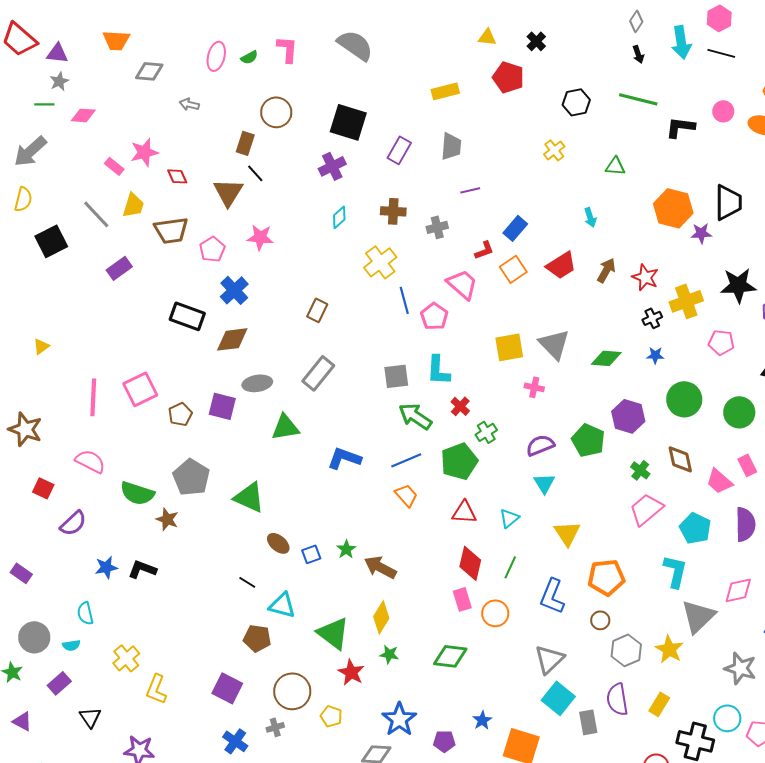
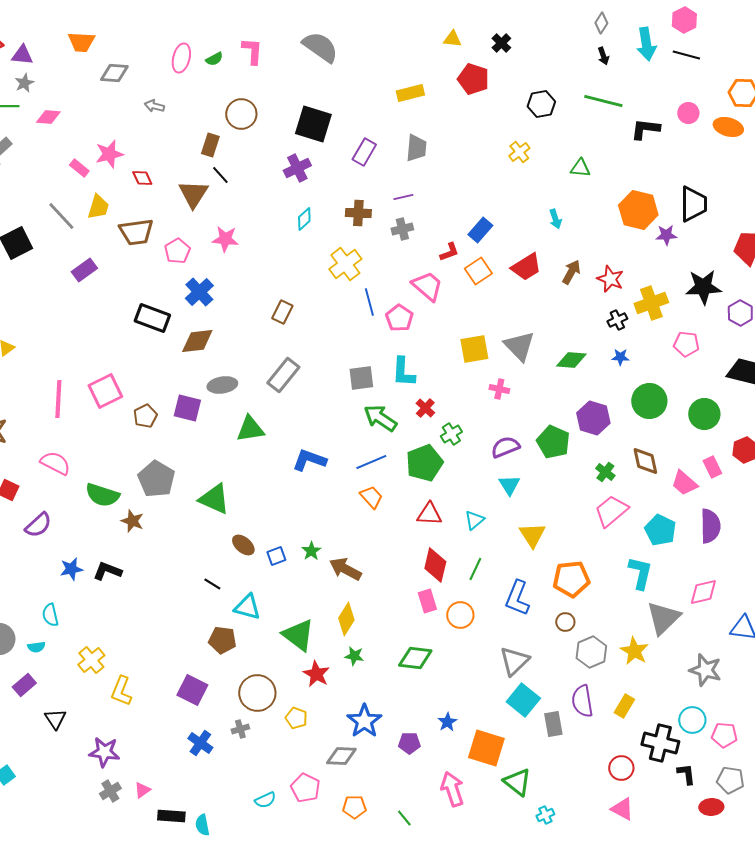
purple line: (470, 190) -> (403, 197), moved

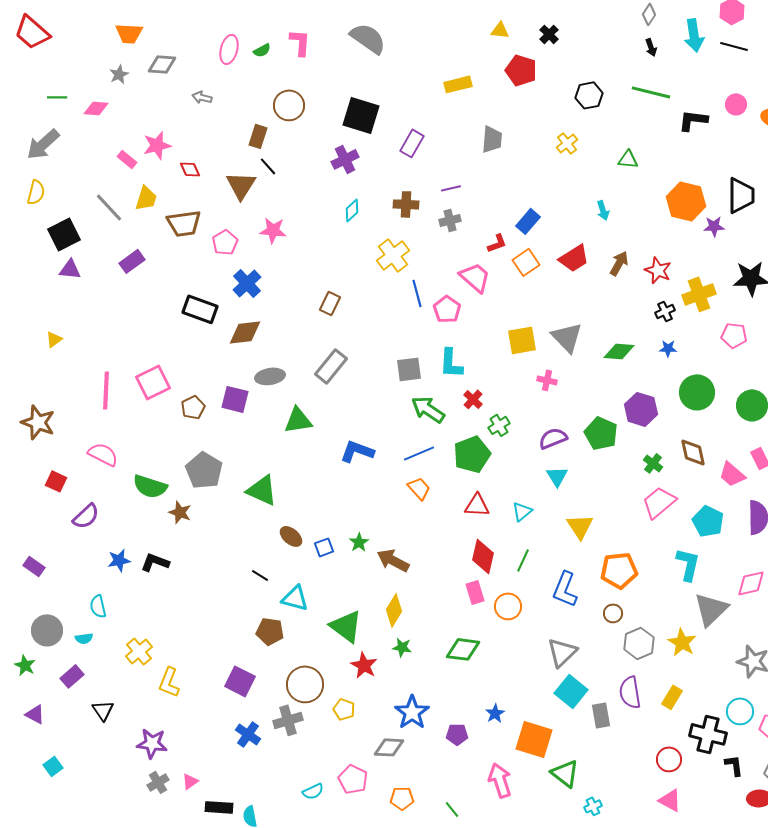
purple triangle: (22, 55) -> (70, 269), moved
gray star: (24, 83) -> (119, 74), moved
gray trapezoid: (416, 148) -> (492, 139), moved
gray cross: (240, 729) -> (288, 720), size x1.6

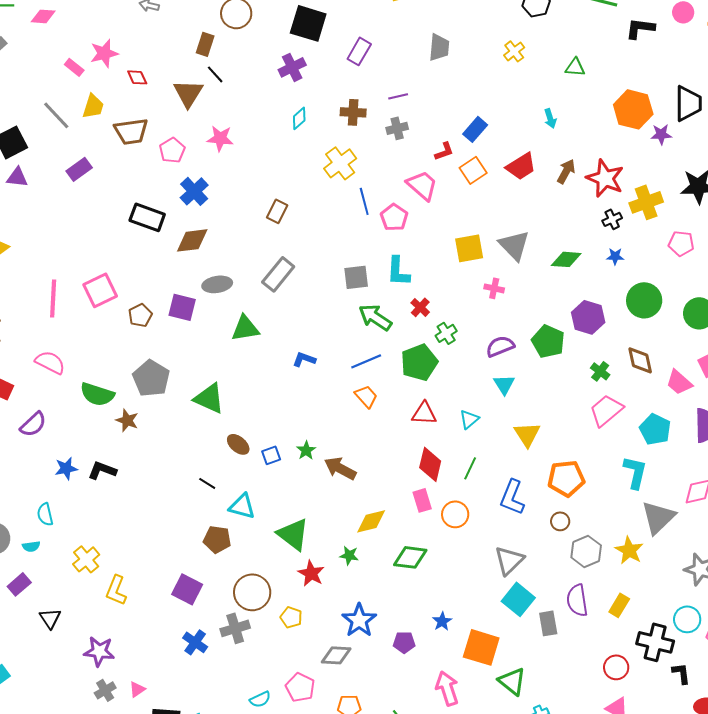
red star: (658, 270) -> (605, 178), size x1.4
blue L-shape: (357, 451) -> (304, 359), size x0.7
yellow diamond: (394, 610) -> (371, 521), moved, turned 44

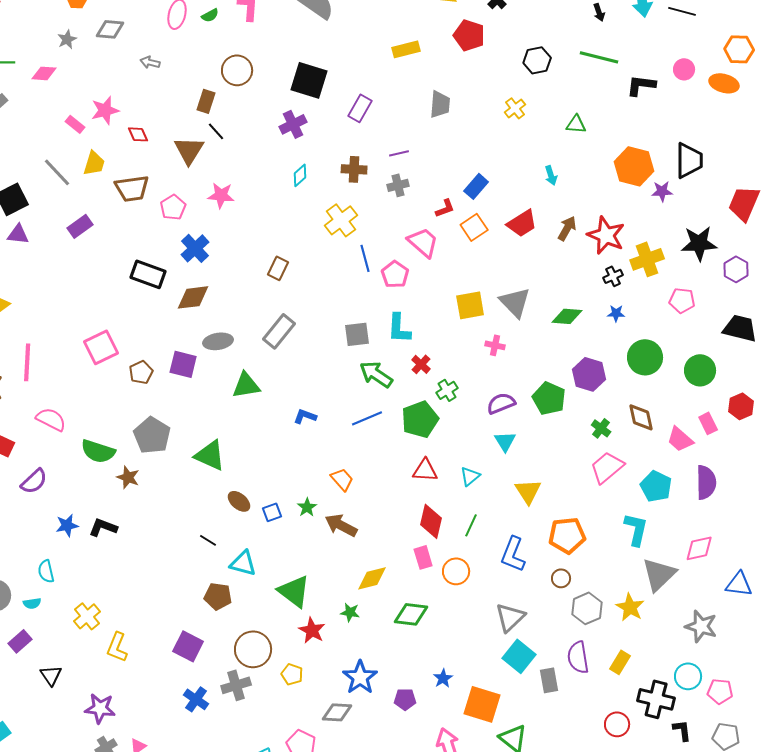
pink line: (53, 298) -> (27, 362), moved
orange trapezoid: (366, 396) -> (342, 479), moved

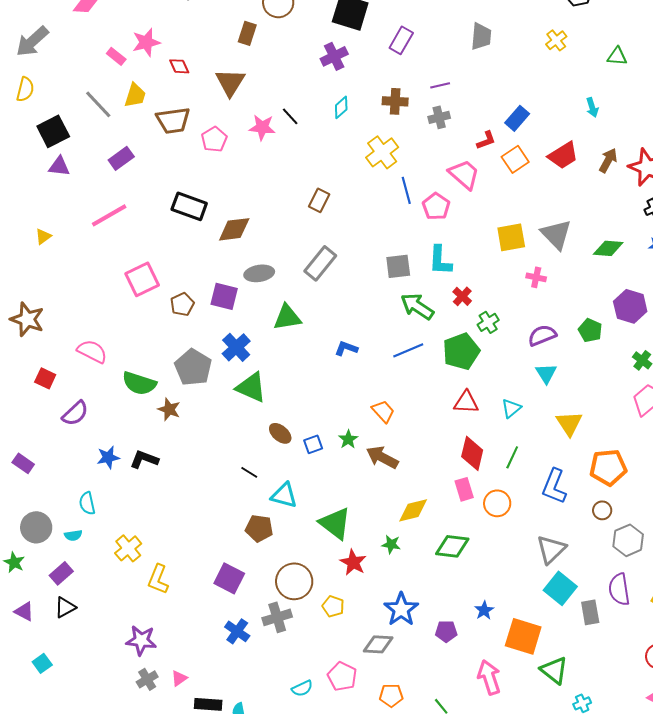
black line: (216, 131) -> (290, 116), moved
blue cross: (195, 248) -> (236, 347), moved
pink line: (27, 362) -> (109, 215), moved, turned 57
green pentagon: (549, 398) -> (590, 330), size x0.7
black triangle: (51, 675) -> (65, 607), moved, turned 35

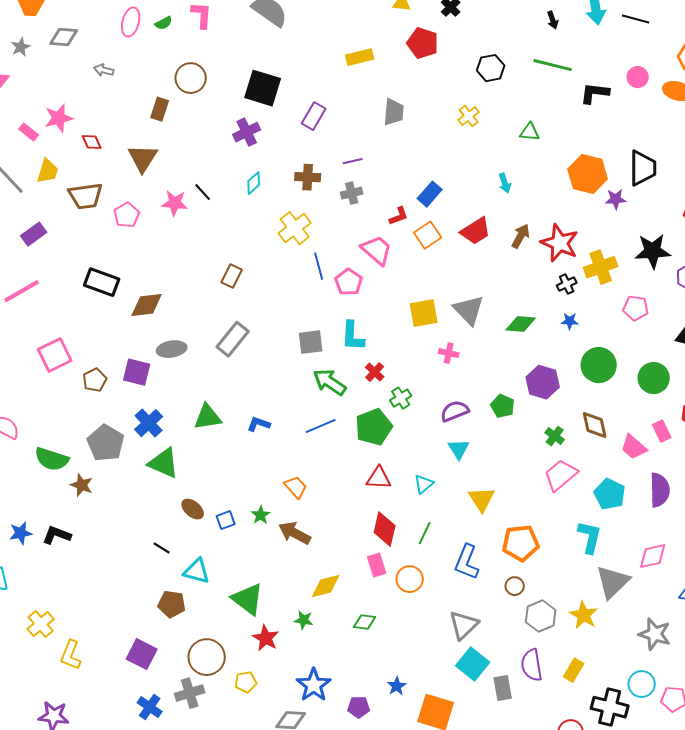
green triangle: (287, 317) -> (208, 417), moved
green diamond: (452, 546) -> (365, 622), size x0.7
yellow pentagon: (333, 606) -> (246, 682), turned -30

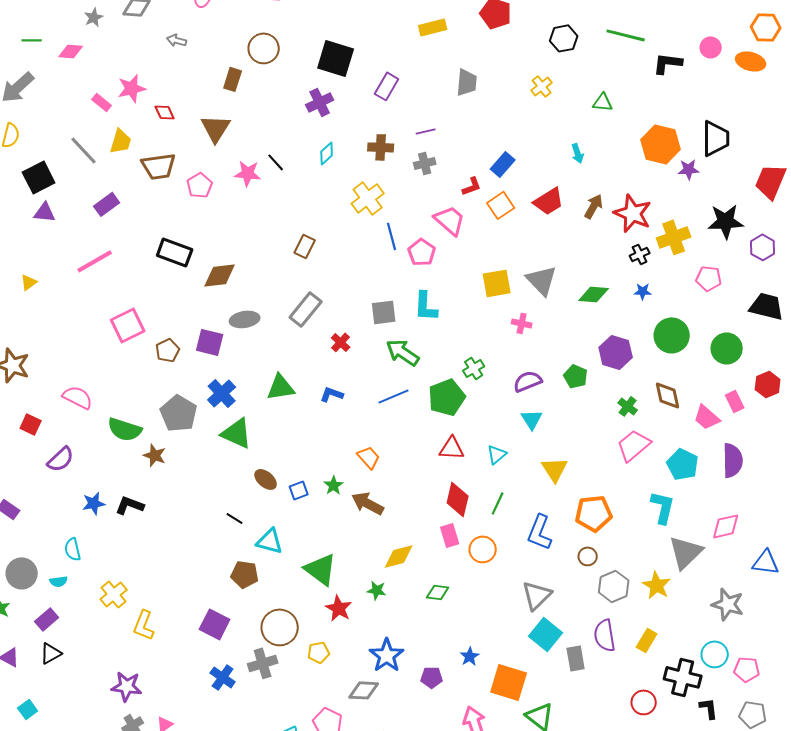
red cross: (375, 372) -> (341, 342), moved

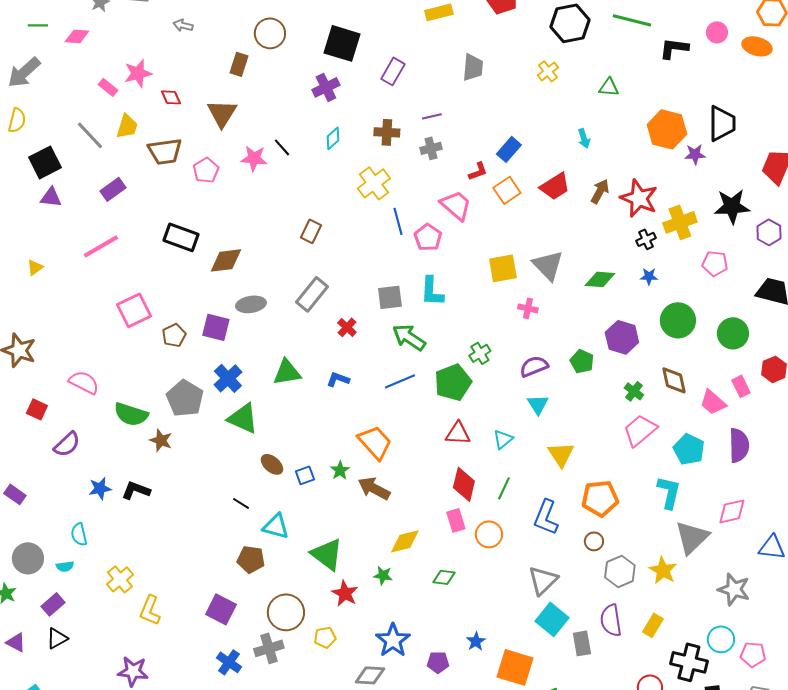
black hexagon: (564, 38) -> (570, 23), size x1.4
orange trapezoid: (369, 457) -> (375, 442), size x1.5

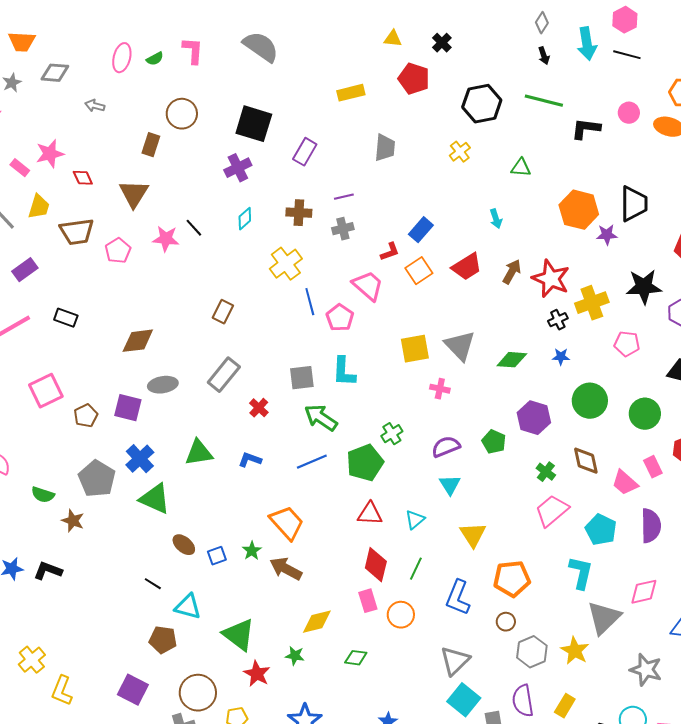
black rectangle: (181, 237) -> (66, 318), moved, size x0.7
green semicircle: (131, 414) -> (43, 495), size x0.7

